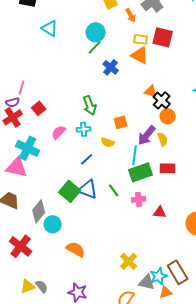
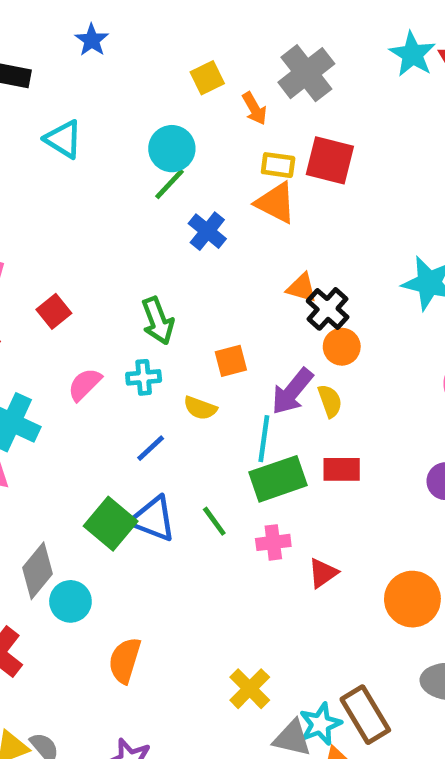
red square: (39, 108) -> (54, 311), moved
red triangle: (160, 212) -> (323, 573), turned -40
orange semicircle: (76, 249) -> (125, 660), turned -102

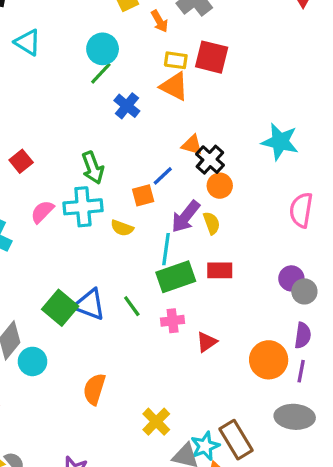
cyan cross: (144, 377) -> (83, 207), size x1.6
blue line: (151, 448) -> (163, 176), moved
orange semicircle: (125, 660) -> (94, 389), moved

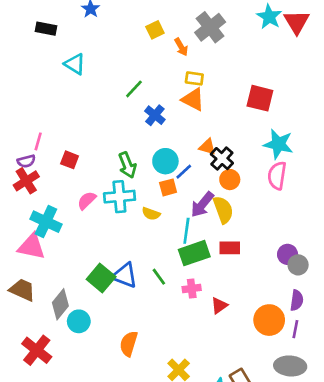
cyan circle: (103, 49) -> (165, 161), moved
red square: (212, 57) -> (260, 98), moved
red square: (21, 161) -> (70, 160), turned -30
pink semicircle: (301, 210) -> (277, 176), moved
yellow semicircle: (212, 223) -> (223, 210), size x1.5

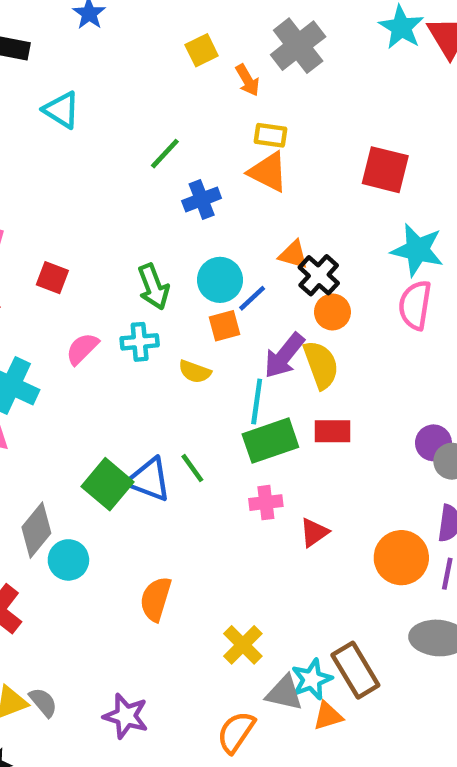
blue cross: (155, 115) -> (202, 199), turned 30
cyan cross: (119, 197) -> (140, 342), size x0.7
green line: (159, 277) -> (192, 468), moved

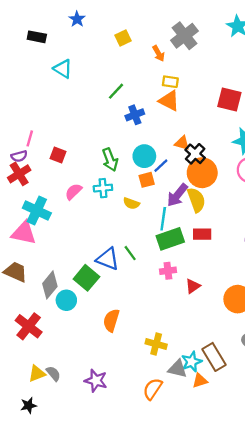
yellow square: (202, 50) -> (123, 38), moved
orange circle: (332, 312) -> (202, 173), size x1.6
green square: (107, 484) -> (86, 278), moved
yellow cross: (243, 645) -> (156, 344), turned -30

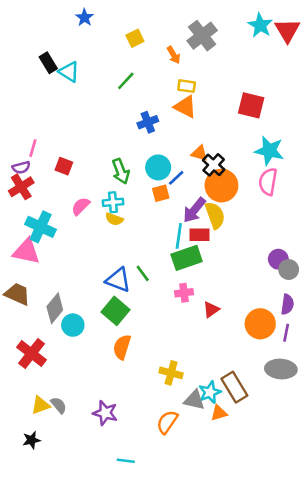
black rectangle: (37, 37) -> (48, 63), moved, turned 48
green line: (116, 91) -> (126, 81), moved
yellow semicircle: (131, 203) -> (114, 219), moved
red rectangle: (202, 234) -> (199, 235), moved
green square: (86, 278) -> (116, 311), moved

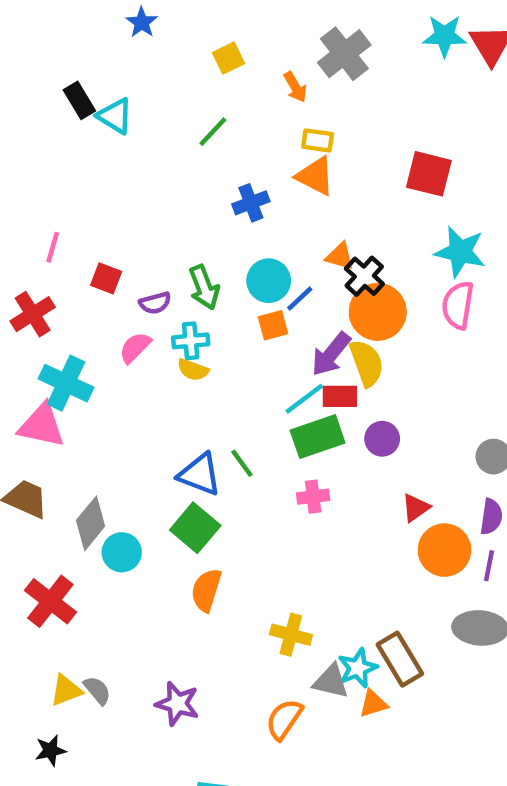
cyan star: (260, 25) -> (444, 36), turned -30
purple semicircle: (21, 167) -> (155, 303), moved
cyan line: (179, 236) -> (304, 399), turned 45
purple circle: (278, 259) -> (382, 439), moved
red triangle: (211, 310) -> (416, 508), moved

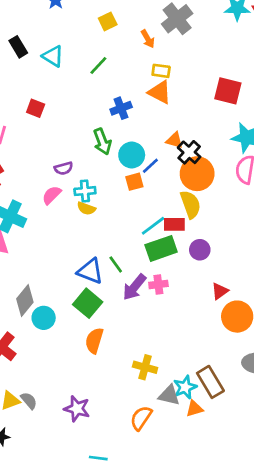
cyan triangle: (115, 116) -> (53, 56), moved
red square: (106, 278) -> (36, 108), moved
green arrow: (204, 287) -> (102, 142), moved
purple arrow: (331, 354) -> (134, 287), moved

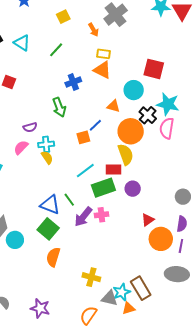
black cross: (189, 152) -> (148, 115), moved
cyan circle: (132, 155) -> (134, 90), moved
yellow semicircle: (86, 208) -> (47, 157), turned -144
cyan line: (153, 226) -> (85, 171), moved

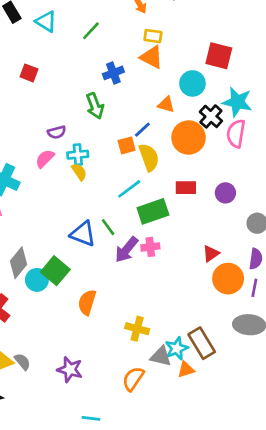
yellow semicircle: (126, 154) -> (149, 157), moved
red rectangle: (114, 170) -> (186, 188), moved
purple circle: (133, 189) -> (225, 193), moved
green square: (48, 229) -> (55, 271), moved

